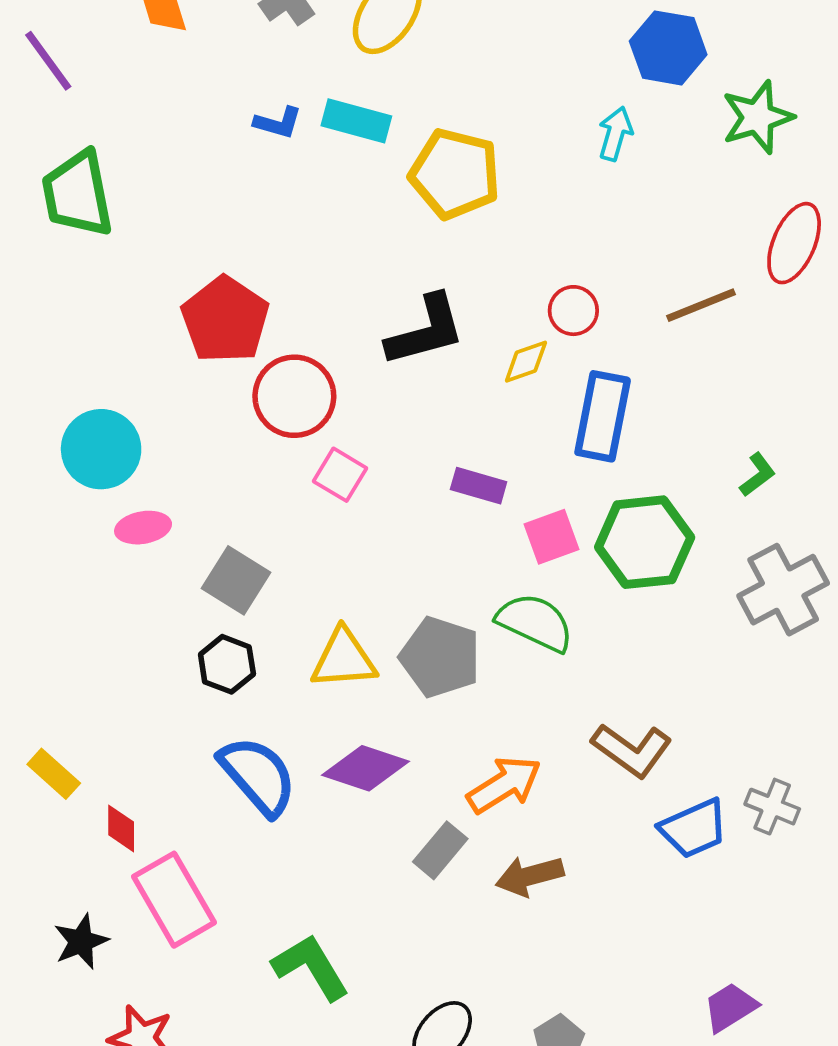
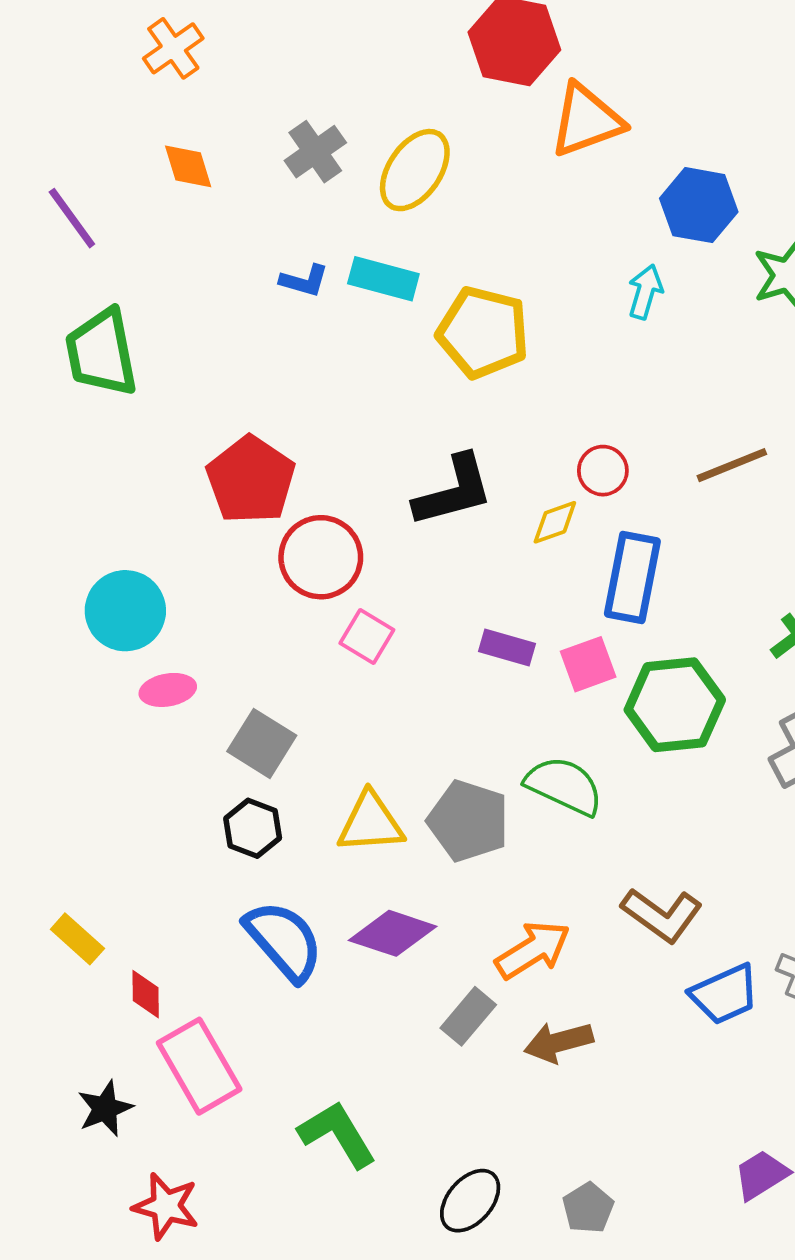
pink square: (552, 537) -> (588, 664), moved

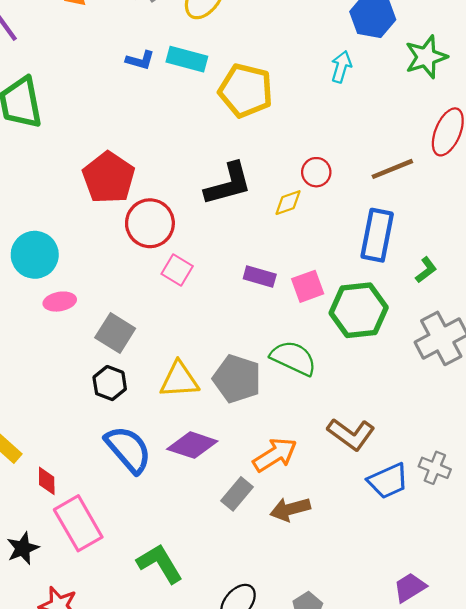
blue rectangle: (632, 578) -> (377, 235), moved

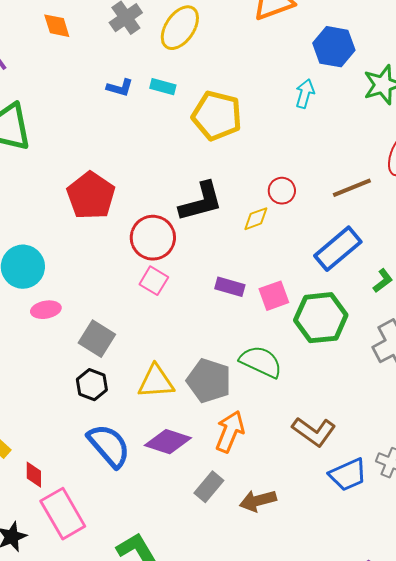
cyan rectangle: (187, 59) -> (163, 87), size x0.7
red circle: (150, 223) -> (153, 238), moved
blue rectangle: (377, 235) -> (338, 249), turned 39
orange arrow: (275, 455) -> (230, 432), moved, turned -36

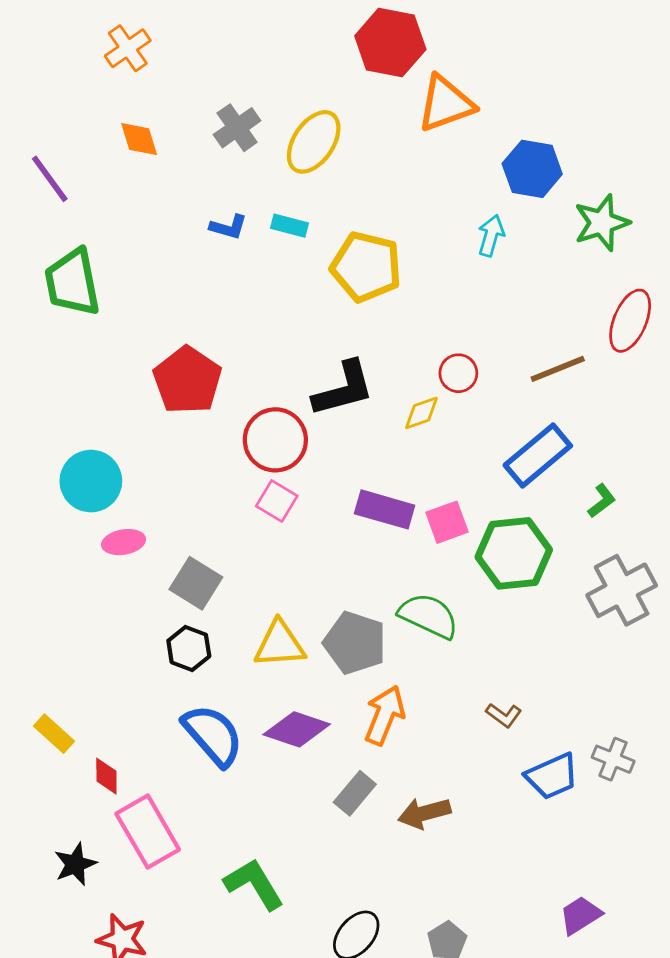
purple rectangle: (230, 287) -> (385, 509), size x1.4
brown L-shape: (314, 432) -> (504, 715), size x0.6

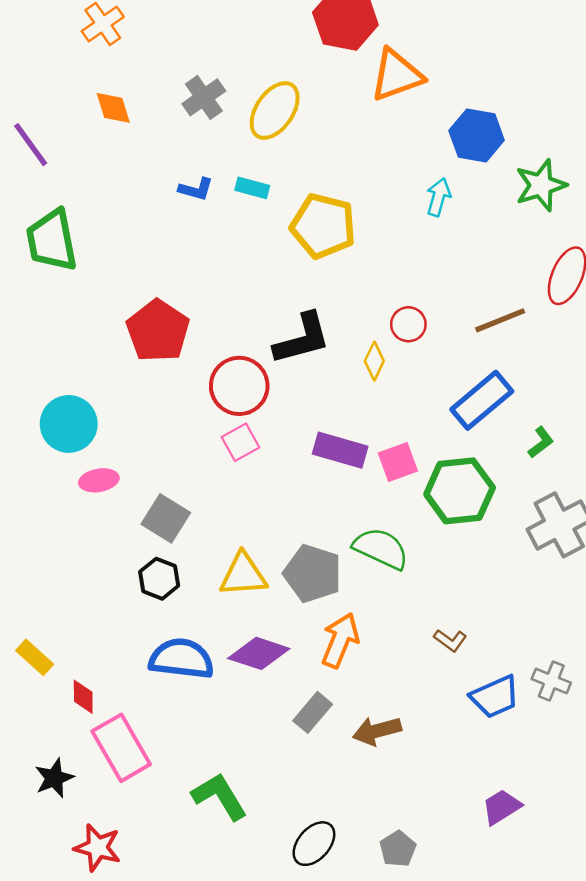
yellow diamond: (422, 413) -> (374, 361), turned -45
pink square: (277, 501) -> (241, 442), turned 30
blue semicircle: (213, 735) -> (181, 659), turned -42
purple trapezoid: (580, 915) -> (501, 807), moved

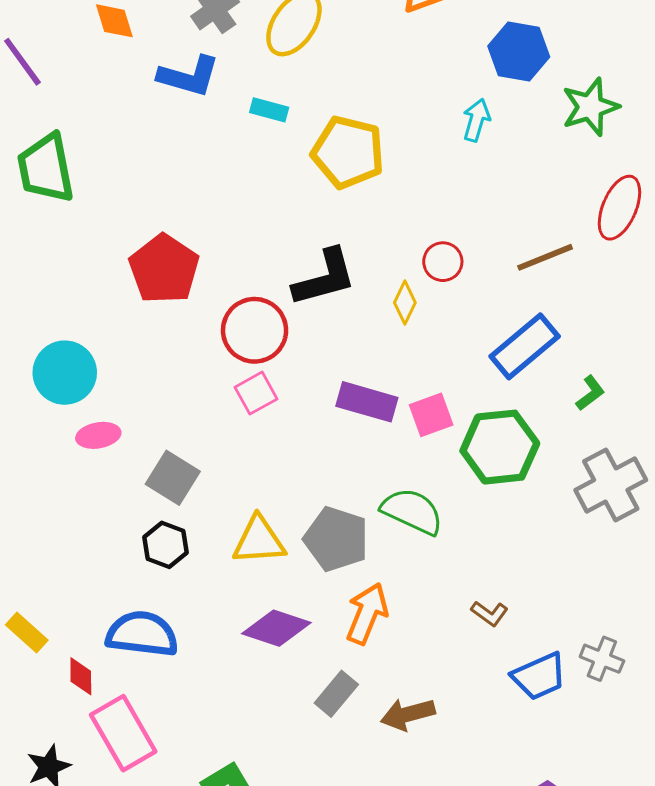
blue L-shape: (196, 189) -> (189, 76), moved, size x1.6
blue semicircle: (181, 659) -> (142, 634), moved

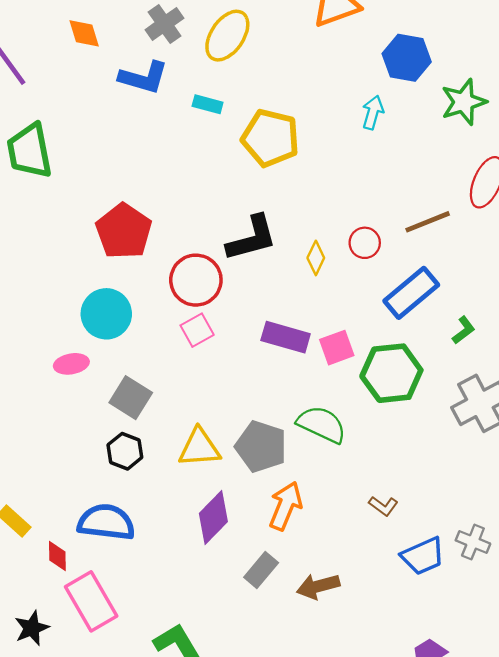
red circle: (443, 262) -> (365, 243), moved
cyan circle: (65, 373) -> (106, 314), moved
purple diamond: (276, 628) -> (213, 518), turned -64

